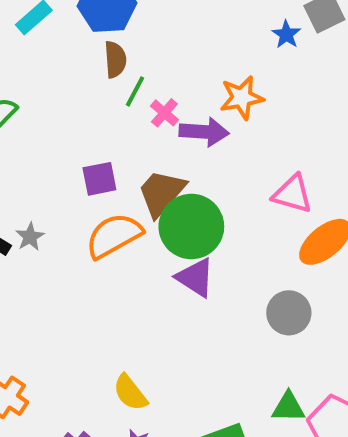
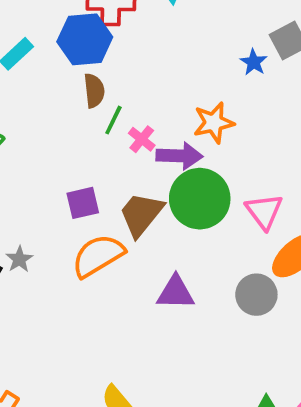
pink triangle: (292, 194) -> (264, 211), turned 39
green circle: (191, 226) -> (200, 199), moved
purple triangle: (195, 278) -> (176, 293), turned -30
gray circle: (289, 313) -> (256, 295), moved

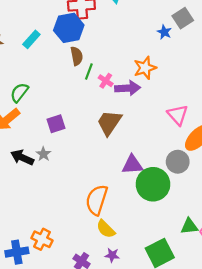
green circle: (200, 199) -> (153, 184), moved
purple square: (83, 203) -> (56, 124), moved
orange semicircle: (98, 256) -> (97, 200), moved, turned -36

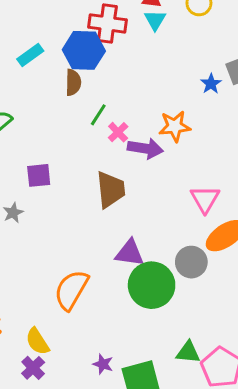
brown semicircle: (77, 56) -> (73, 82), moved
brown trapezoid: (109, 123) -> (111, 190), turned 128
yellow semicircle: (106, 229) -> (37, 341), moved
purple star: (112, 255) -> (103, 364), moved

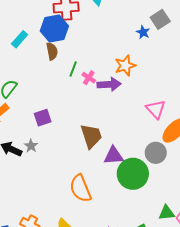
brown trapezoid: (111, 190) -> (91, 136), moved
orange semicircle: (71, 290) -> (81, 188), turned -40

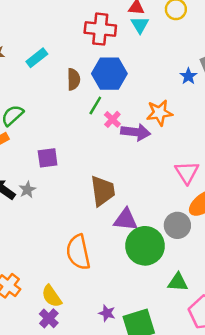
blue hexagon: (54, 29) -> (109, 74), moved
green triangle: (167, 213) -> (178, 282), moved

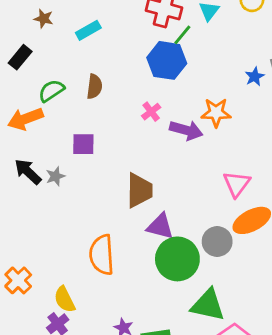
brown semicircle: (74, 79) -> (94, 87), moved
green line: (95, 106) -> (182, 35), moved
pink cross: (112, 119) -> (151, 112), moved
green triangle: (178, 282) -> (208, 305), size x1.5

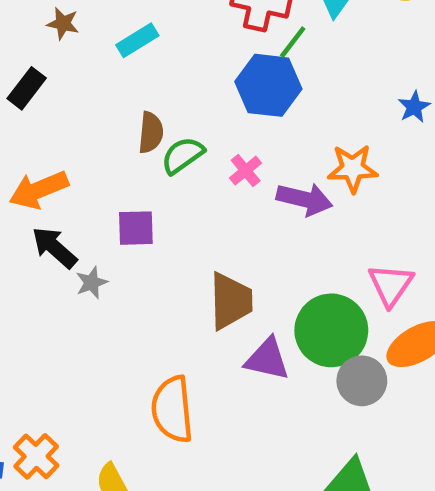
green semicircle: (51, 91) -> (183, 155), moved
black arrow: (28, 172) -> (54, 248), moved
green circle: (177, 259) -> (331, 330), moved

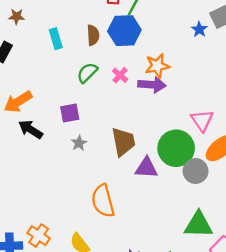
cyan rectangle: (137, 40) -> (56, 39), moved, turned -66
brown semicircle: (151, 133) -> (93, 35), moved
orange star: (353, 168) -> (157, 66), moved
gray star: (92, 283) -> (79, 143), moved

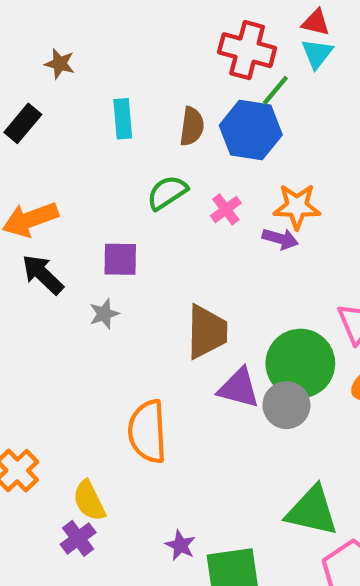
purple arrow: (152, 85) -> (280, 239), size x0.7
gray star: (79, 143) -> (104, 314), moved
gray circle: (196, 171) -> (286, 405), moved

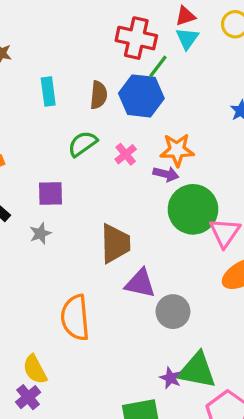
red triangle: (316, 22) -> (185, 16), turned -30
green circle: (300, 363) -> (193, 209), moved
gray circle: (286, 405) -> (173, 312), moved
purple star: (180, 545) -> (170, 378), moved

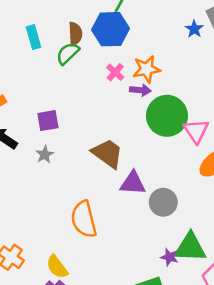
green semicircle: (83, 144) -> (68, 53), moved
pink cross: (126, 154) -> (115, 72), moved
brown trapezoid: (115, 243) -> (107, 153), turned -44

